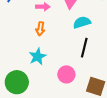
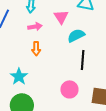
cyan star: (38, 57) -> (19, 77), moved

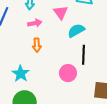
pink circle: (69, 89) -> (68, 73), moved

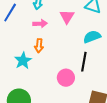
cyan semicircle: (76, 31) -> (92, 37), moved
cyan star: (21, 74) -> (23, 61), moved

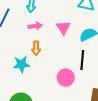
pink triangle: (67, 17) -> (63, 28), moved
cyan star: (23, 61) -> (21, 64), turned 30

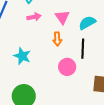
orange arrow: (36, 48) -> (57, 39), moved
cyan star: (21, 64) -> (22, 56), turned 30

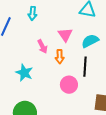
pink arrow: (34, 17) -> (42, 46), moved, turned 72

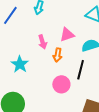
pink triangle: (65, 35) -> (67, 35), turned 35

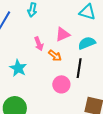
orange arrow: (58, 55) -> (55, 56), turned -56

